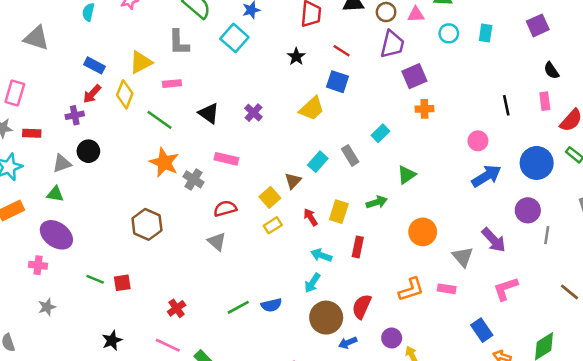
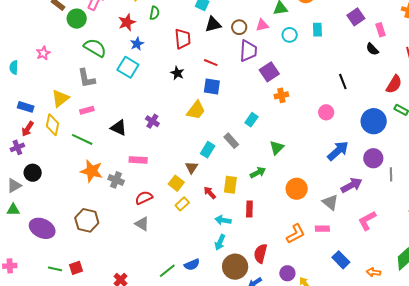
pink rectangle: (545, 101) -> (380, 30), moved
blue arrow: (486, 176) -> (338, 151), moved
purple ellipse: (56, 235) -> (42, 228), moved
purple arrow: (494, 240) -> (351, 185), turned -65
blue rectangle: (482, 330) -> (341, 260), moved

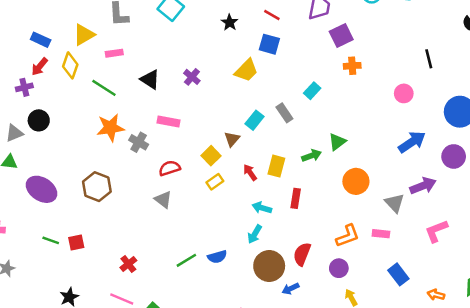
green triangle: (277, 148) -> (337, 142), moved
orange star: (92, 171) -> (110, 128), turned -30
purple circle: (287, 273) -> (339, 268), moved

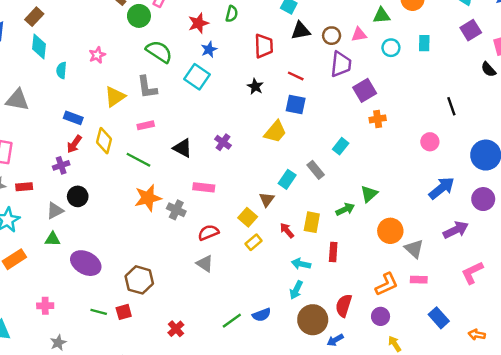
yellow triangle: (84, 35) -> (115, 97), moved
brown hexagon: (97, 187) -> (139, 280), moved
gray triangle: (395, 203) -> (414, 249), moved

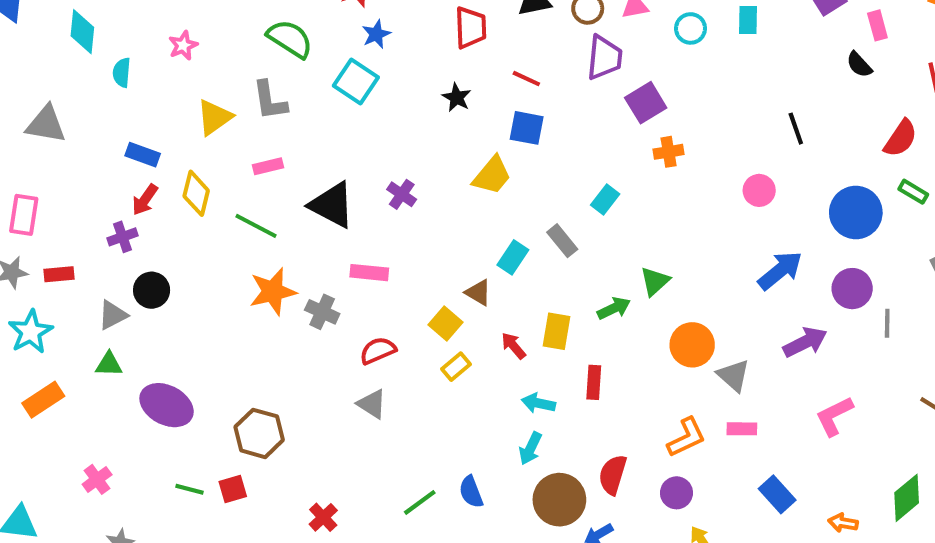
black triangle: (182, 148) -> (332, 205), size x1.4
brown triangle: (267, 199) -> (478, 293), turned -35
pink cross: (45, 306) -> (97, 479), turned -35
blue semicircle: (262, 315) -> (471, 492), turned 90

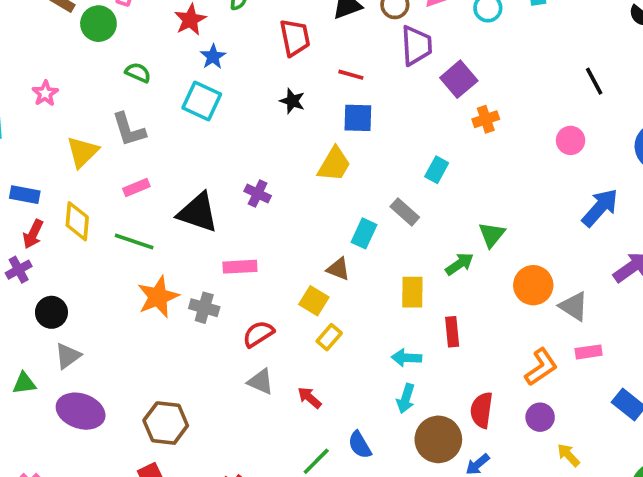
green semicircle: (290, 39) -> (138, 73), size x0.6
gray triangle: (113, 315) -> (68, 356), moved
red arrow: (513, 346) -> (309, 398), moved

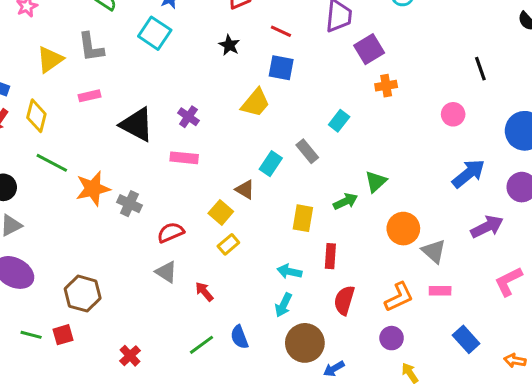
green line: (134, 241) -> (52, 163), moved
pink rectangle: (240, 267) -> (184, 158), moved
red semicircle: (482, 410) -> (344, 300), moved

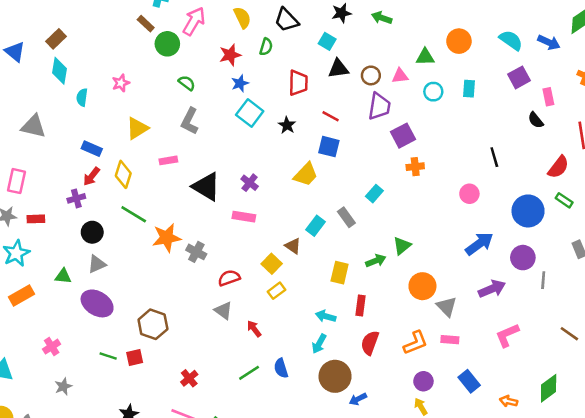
cyan square: (155, 33) -> (250, 113), moved
gray L-shape: (91, 47) -> (190, 121), moved, turned 32
purple circle: (392, 338) -> (423, 381), moved

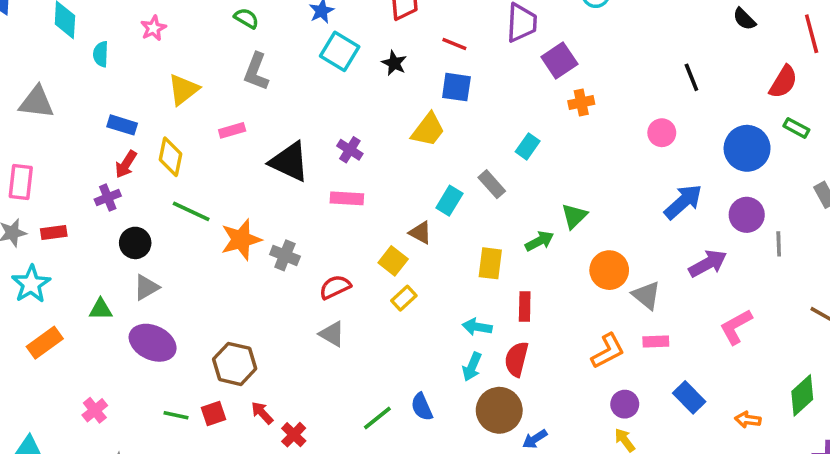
red arrow: (254, 329) -> (262, 413), moved
red semicircle: (370, 343) -> (516, 359), moved

